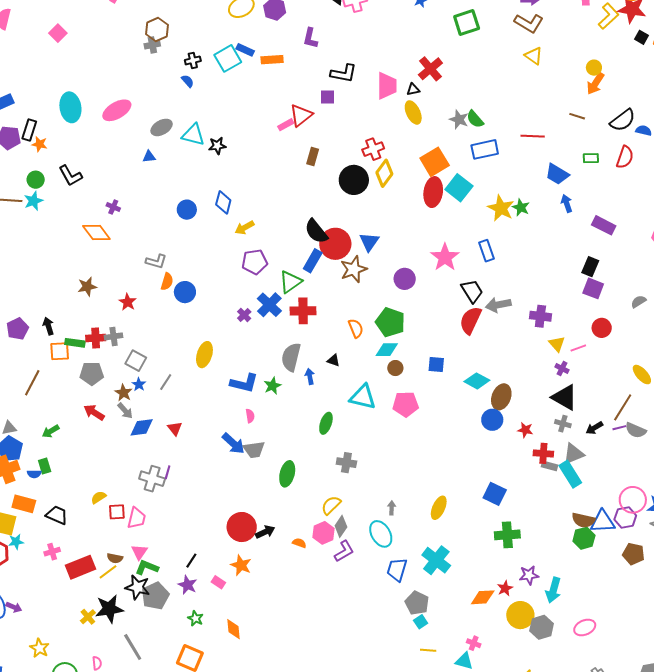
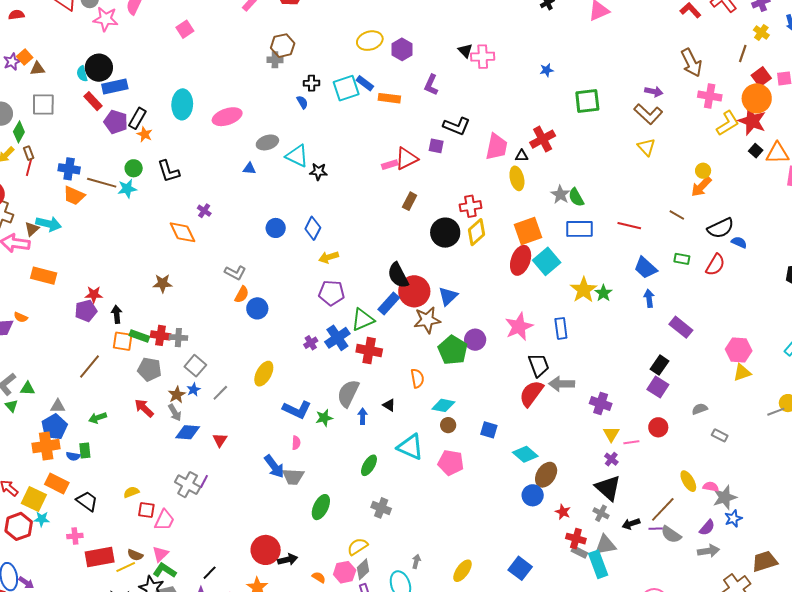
red star: (128, 302) -> (94, 295), moved, turned 30
green pentagon: (390, 322) -> (453, 350), moved

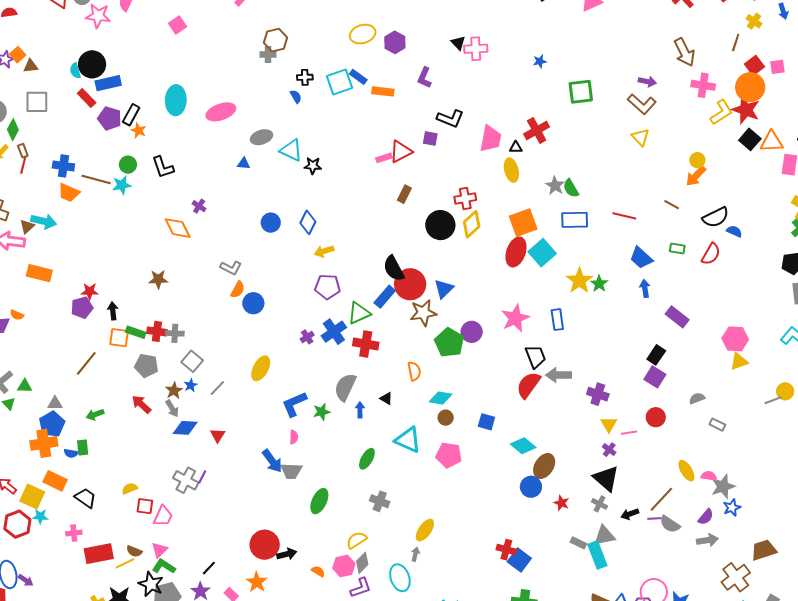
black square: (756, 151) -> (750, 139), size x1.5
blue L-shape: (297, 410) -> (294, 404), turned 132
red cross: (576, 539) -> (506, 550), moved
yellow ellipse: (462, 571) -> (425, 530), moved

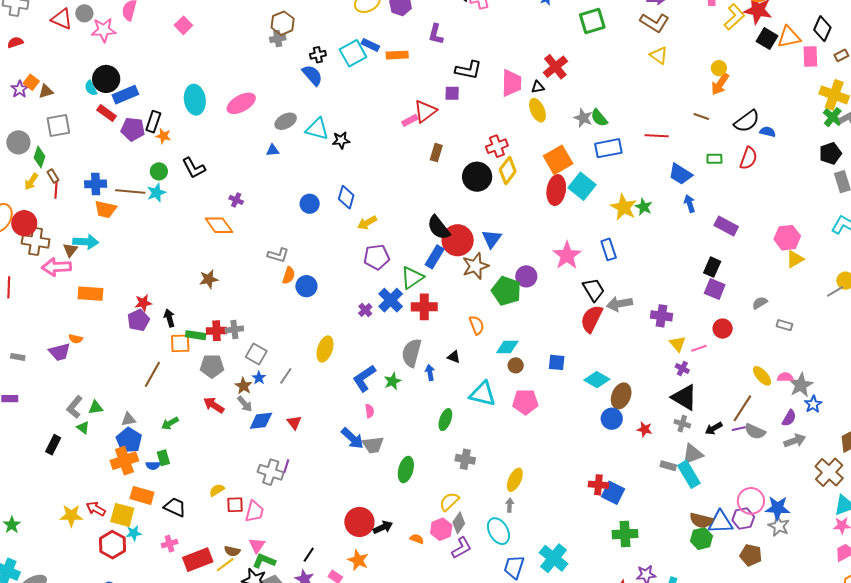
blue semicircle: (296, 97) -> (312, 75), size x1.6

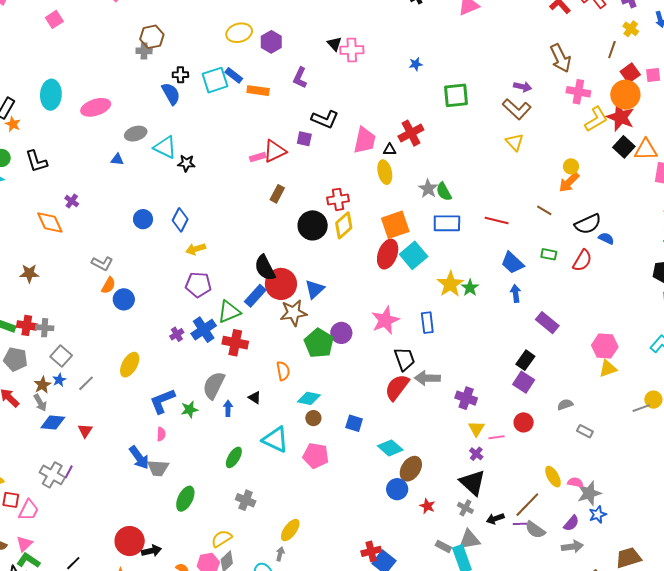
red cross: (598, 485) -> (371, 551), turned -30

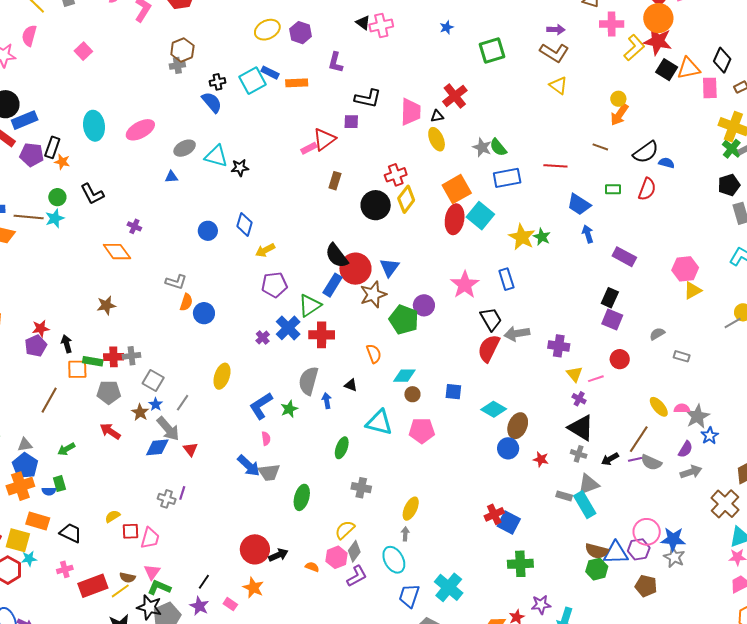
gray arrow: (40, 403) -> (168, 429), moved, size x1.5
gray cross: (52, 475) -> (167, 499), size x0.7

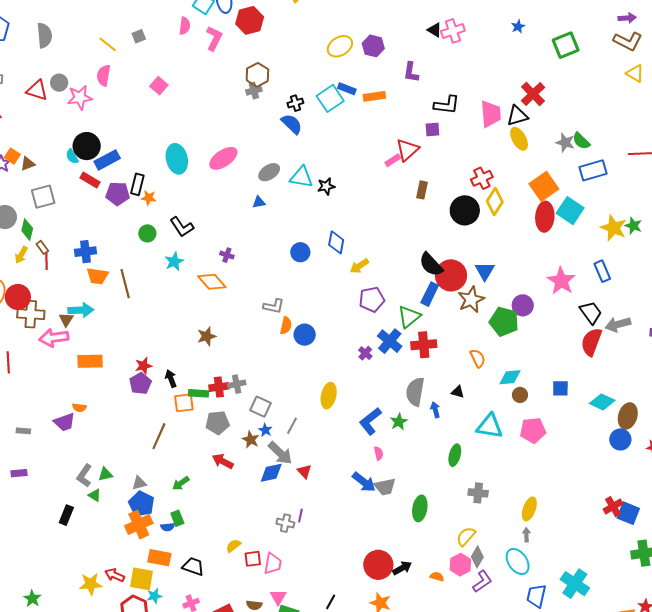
black triangle: (437, 116) -> (517, 116), size x1.6
brown line: (29, 217) -> (125, 284), moved, turned 76
cyan star: (55, 218) -> (174, 262), moved

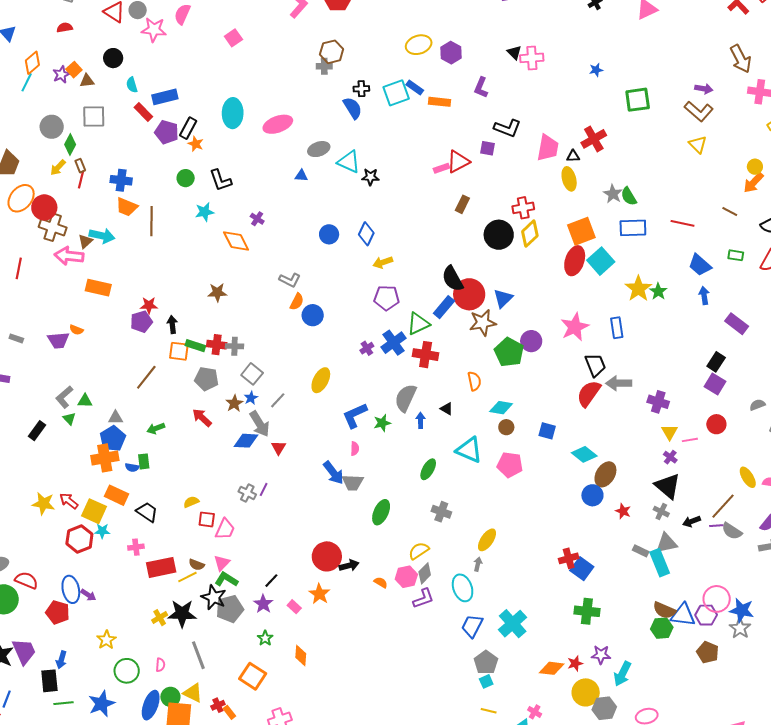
black triangle: (517, 116) -> (573, 156), size x0.6
black circle: (87, 146) -> (113, 58), moved, size x0.7

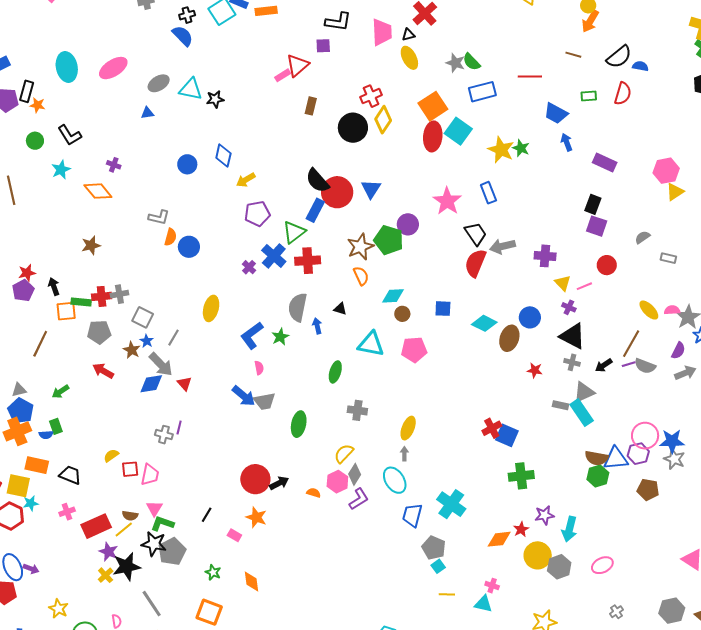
brown star: (483, 323) -> (360, 247), moved
blue circle: (592, 495) -> (530, 317), moved
purple star: (263, 604) -> (109, 552), moved

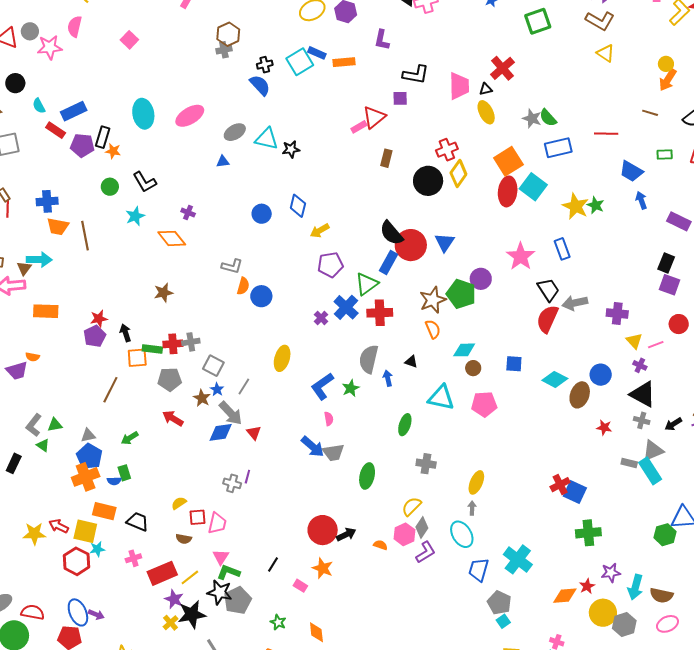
brown semicircle: (597, 458) -> (661, 595), moved
brown semicircle: (130, 516) -> (184, 539), moved

